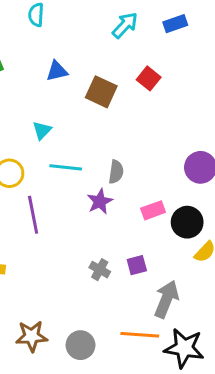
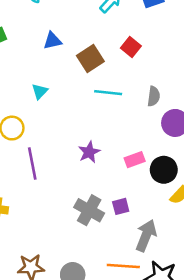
brown square: (101, 92) -> (90, 58), turned 32
cyan line: (66, 167) -> (108, 93), moved
gray semicircle: (116, 172) -> (154, 96), moved
gray cross: (100, 270) -> (89, 210), size x1.6

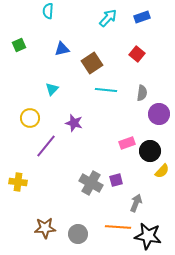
red square: (131, 47) -> (137, 54), moved
purple star: (89, 152) -> (74, 123), moved, turned -30
purple line: (32, 163) -> (46, 146), turned 50
gray arrow: (146, 236) -> (136, 203), size x0.7

